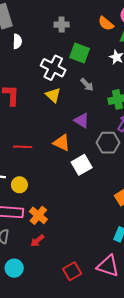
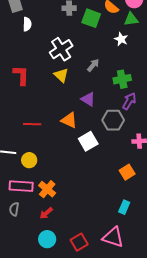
green square: (80, 53) -> (91, 18), moved
white cross: (53, 68) -> (61, 49), turned 30
gray arrow: (87, 85) -> (93, 65), turned -96
cyan circle: (14, 268) -> (47, 239), moved

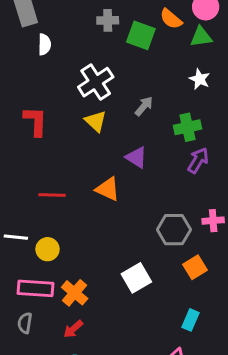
white star: (121, 39) -> (200, 79), moved
gray hexagon: (113, 120) -> (174, 230), moved
white square: (88, 141) -> (136, 278), moved

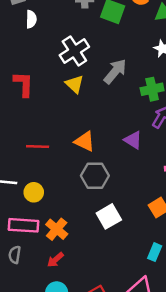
gray arrow: (144, 106) -> (115, 71), size x1.5
purple triangle: (136, 157) -> (133, 140), moved
gray hexagon: (174, 230) -> (95, 176), moved

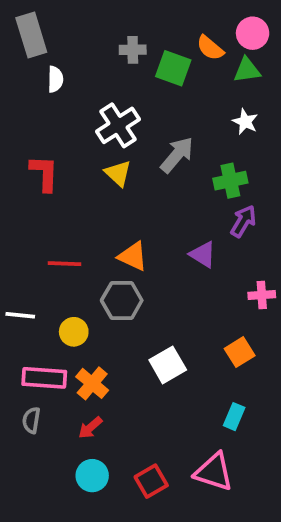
gray hexagon: (95, 176) -> (122, 300), moved
yellow circle: (34, 192) -> (74, 332), moved

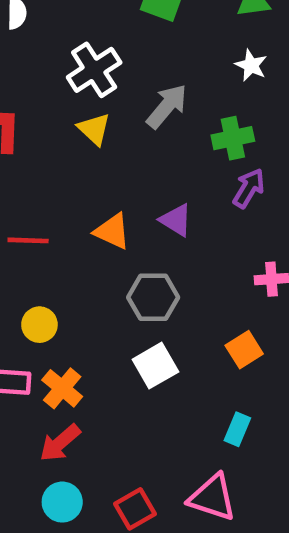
purple triangle: (203, 254) -> (176, 220), moved
gray hexagon: (122, 300) -> (153, 297), moved
red arrow: (90, 428) -> (60, 443), size x1.4

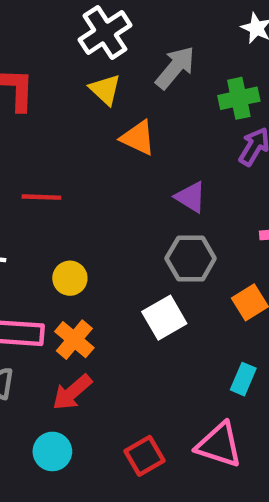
purple triangle: (176, 220) -> (191, 197), moved
orange triangle: (112, 231) -> (138, 138), moved
gray hexagon: (153, 297) -> (191, 258), moved
yellow circle: (39, 325) -> (70, 278), moved
cyan circle: (62, 502) -> (52, 451), moved

